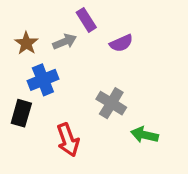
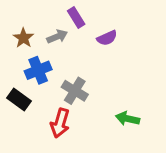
gray cross: (111, 103) -> (75, 91), moved
black rectangle: (21, 113) -> (19, 100), turned -70
red arrow: (68, 140) -> (60, 123), turned 36

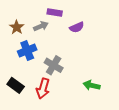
purple rectangle: (76, 17) -> (55, 12), turned -48
black rectangle: (19, 100) -> (16, 85), moved

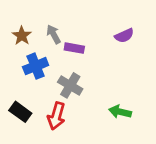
purple rectangle: (55, 12) -> (74, 48), moved
gray arrow: (41, 26) -> (54, 34), turned -96
purple semicircle: (77, 27) -> (124, 36), moved

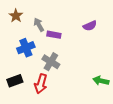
brown star: (22, 36) -> (16, 16), moved
black rectangle: (20, 112) -> (15, 81), turned -56
green arrow: (120, 112) -> (101, 81), moved

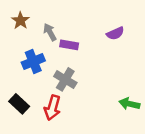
black rectangle: (15, 81) -> (19, 104), turned 63

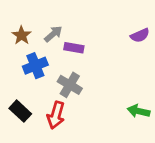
brown star: (20, 21) -> (22, 35), moved
gray arrow: (50, 32) -> (53, 34), turned 78
purple semicircle: (115, 33) -> (140, 35), moved

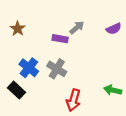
gray arrow: (53, 34) -> (77, 28), moved
blue cross: (35, 66) -> (29, 68), moved, turned -30
red arrow: (56, 115) -> (73, 100), moved

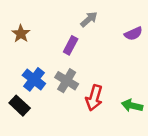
gray arrow: (77, 28) -> (89, 19), moved
purple rectangle: (60, 39) -> (71, 45), turned -72
red arrow: (73, 100) -> (94, 98), moved

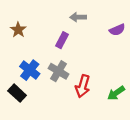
gray arrow: (89, 19) -> (78, 17), turned -140
green arrow: (132, 106) -> (116, 93), turned -48

